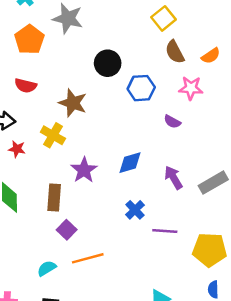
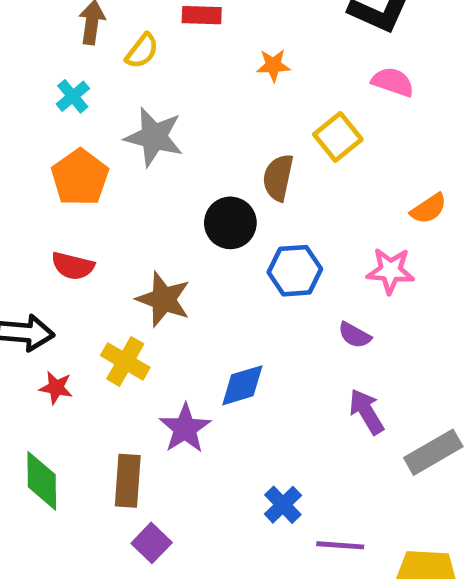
brown semicircle: (175, 52) -> (278, 178), moved, turned 40
blue diamond: (130, 163) -> (242, 385), moved
purple arrow: (173, 178) -> (366, 412), moved

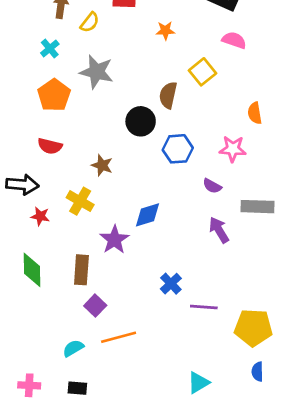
orange semicircle: (429, 209) -> (255, 113), turned 115
brown star: (164, 299) -> (102, 165), size x0.7
gray rectangle: (433, 452) -> (257, 207), moved, turned 32

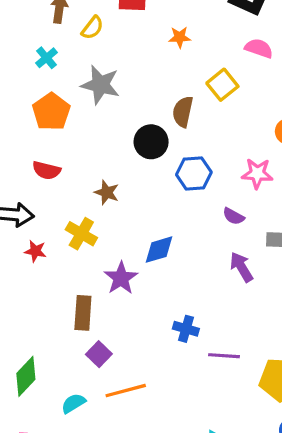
green diamond: (32, 270) -> (26, 376), moved, turned 44
blue cross: (171, 284) -> (186, 329), turned -30

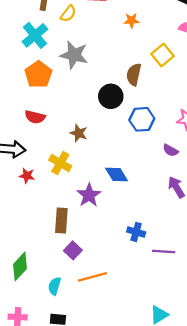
cyan cross: (46, 58) -> (35, 35), size x1.6
blue diamond: (159, 250) -> (117, 174), turned 75
cyan semicircle: (73, 403) -> (54, 286), turned -42

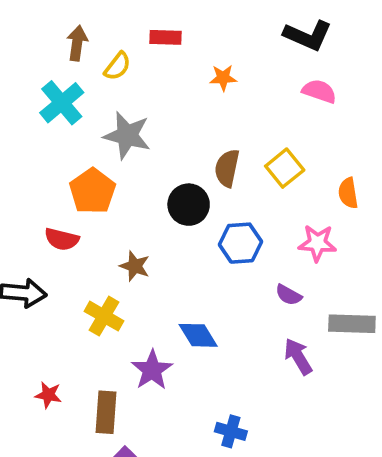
yellow square: (163, 55) -> (285, 168), moved
orange pentagon: (38, 74) -> (92, 191), moved
red star: (27, 176) -> (48, 395), moved

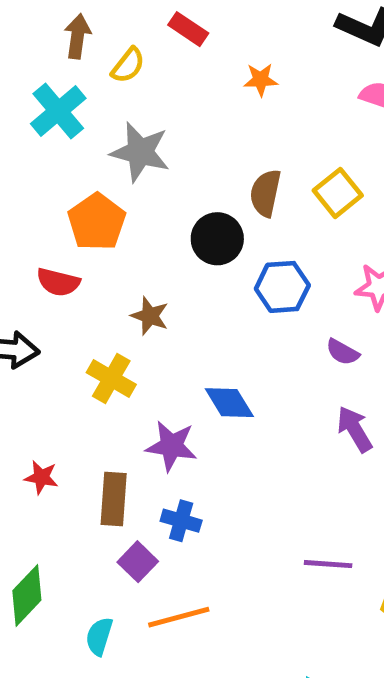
red rectangle: (166, 37) -> (188, 29), turned 32
purple star: (152, 370) -> (171, 446), turned -30
blue cross: (231, 431) -> (181, 521), moved

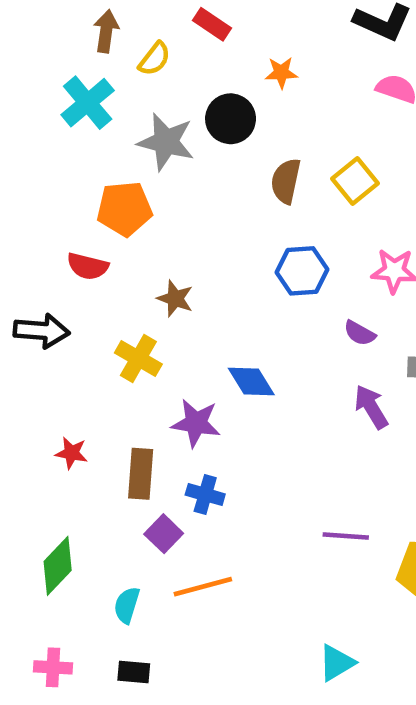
orange pentagon: (97, 222) -> (124, 209), turned 30
black circle: (217, 239) -> (231, 119), moved

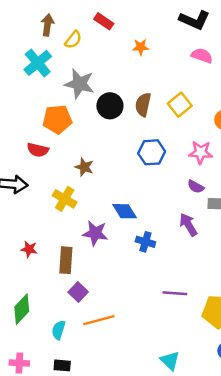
black circle: (231, 119) -> (110, 106), moved
purple semicircle: (360, 333) -> (196, 187), moved
blue cross: (205, 494) -> (145, 242), moved
cyan triangle: (337, 663) -> (170, 361), turned -45

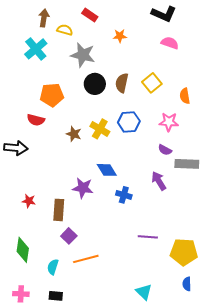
yellow semicircle: (73, 40) -> (65, 30), turned -112
gray star: (79, 84) -> (83, 55), moved
yellow cross: (65, 199) -> (100, 129), moved
green diamond: (22, 309) -> (23, 250), turned -35

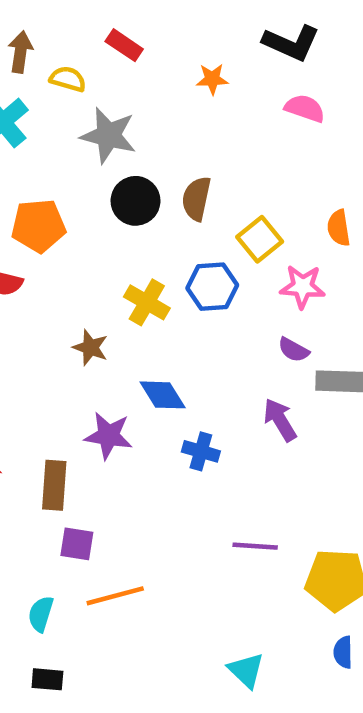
orange star: (120, 36) -> (212, 79), moved
yellow square: (152, 83) -> (260, 239), moved
brown star: (74, 134) -> (90, 348), moved
purple square: (69, 236) -> (77, 544), turned -35

